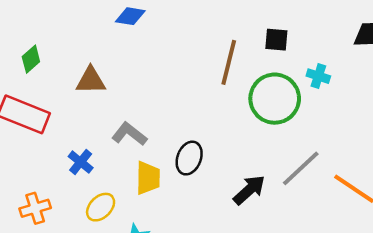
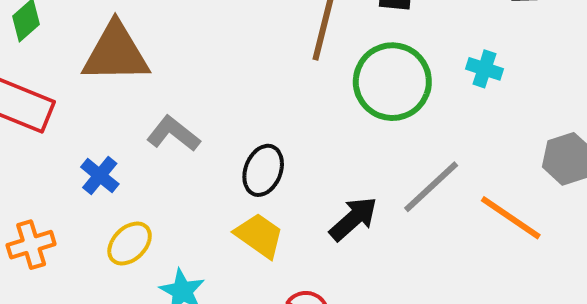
cyan cross: (318, 76) -> (484, 69), moved
brown triangle: (91, 80) -> (116, 53), size x1.5
yellow trapezoid: (148, 178) -> (259, 235), moved, turned -56

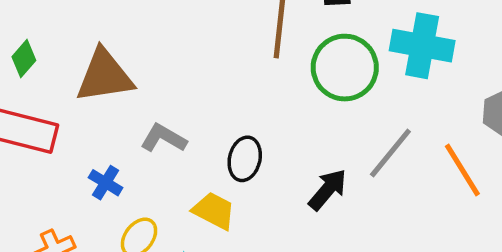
cyan cross: (484, 69) -> (422, 46), size x2.0
orange line: (511, 218) -> (462, 170), turned 32
yellow trapezoid: (259, 235) -> (214, 211), moved

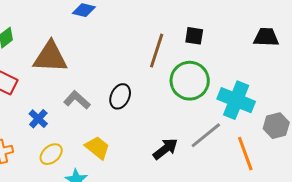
cyan cross: (422, 46) -> (236, 100), moved
black ellipse: (245, 159) -> (120, 96), moved

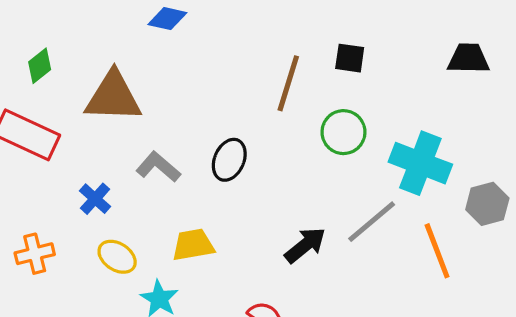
green circle: (190, 81) -> (343, 132), size x0.7
yellow trapezoid: (97, 148) -> (193, 245), turned -48
yellow ellipse: (51, 154) -> (117, 257), turned 75

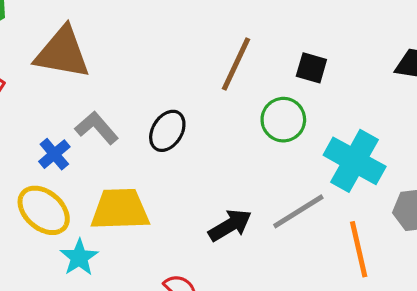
black square: (350, 58) -> (311, 68), moved
blue cross: (95, 199) -> (54, 154), moved
yellow trapezoid: (193, 245) -> (120, 209), size x1.4
yellow ellipse: (117, 257) -> (44, 210), size x1.4

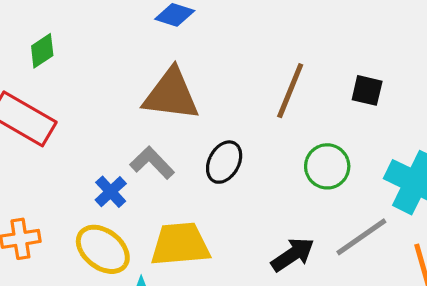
brown triangle: (62, 53) -> (171, 95), moved
green circle: (283, 120) -> (327, 166), moved

